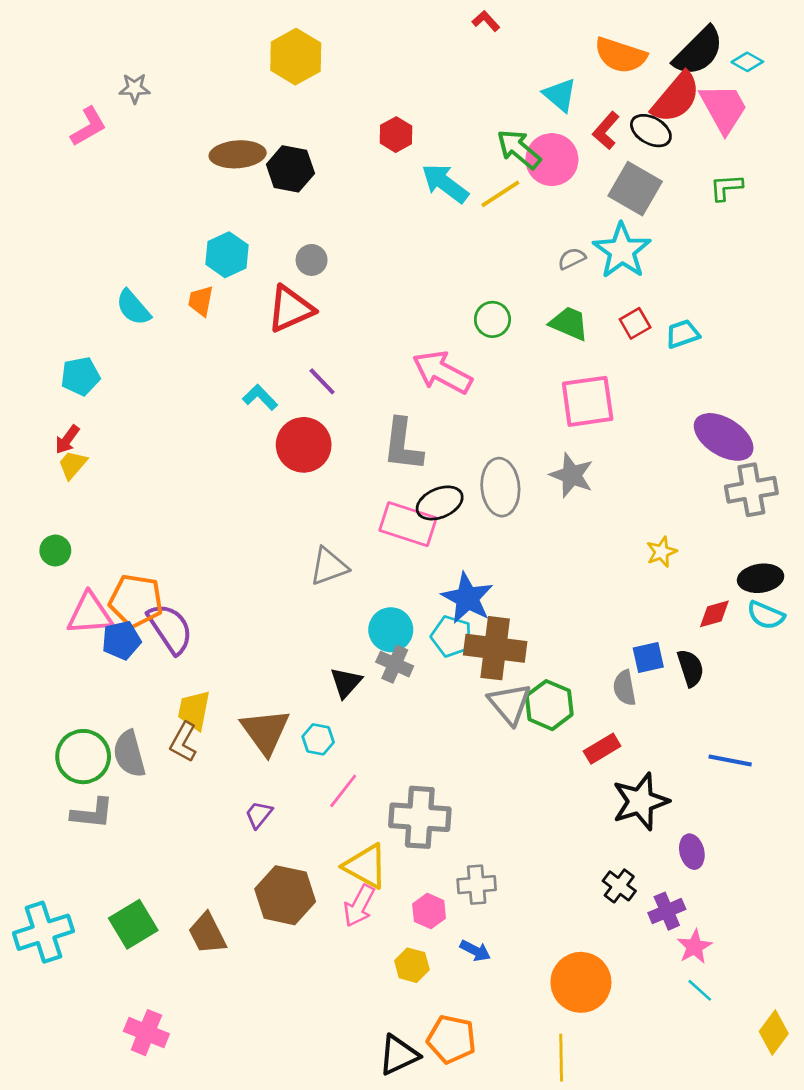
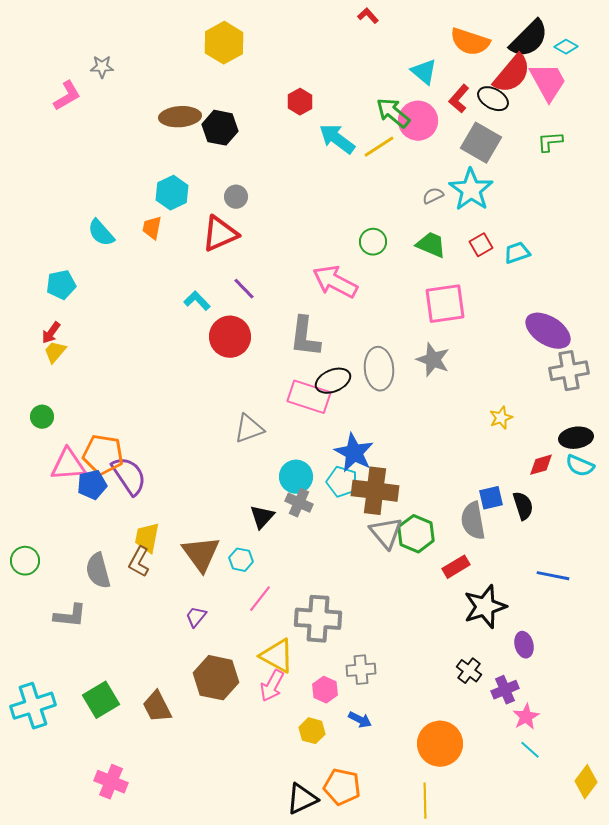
gray semicircle: (625, 688) -> (473, 521), size x1.4
green circle: (83, 757) -> (25, 561), moved, size x0.7

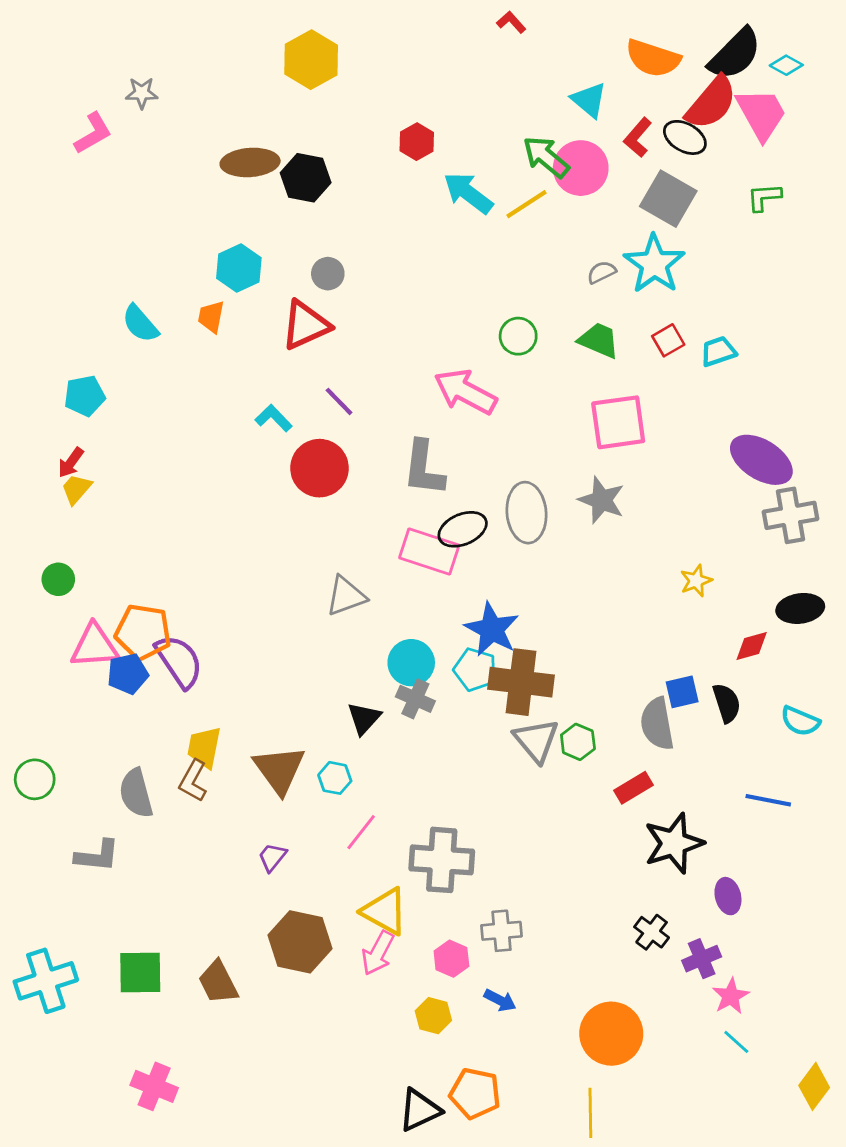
cyan semicircle: (580, 466) -> (800, 721), moved
green hexagon: (416, 534) -> (578, 742), size x0.7
green square: (101, 700) -> (140, 972), turned 30

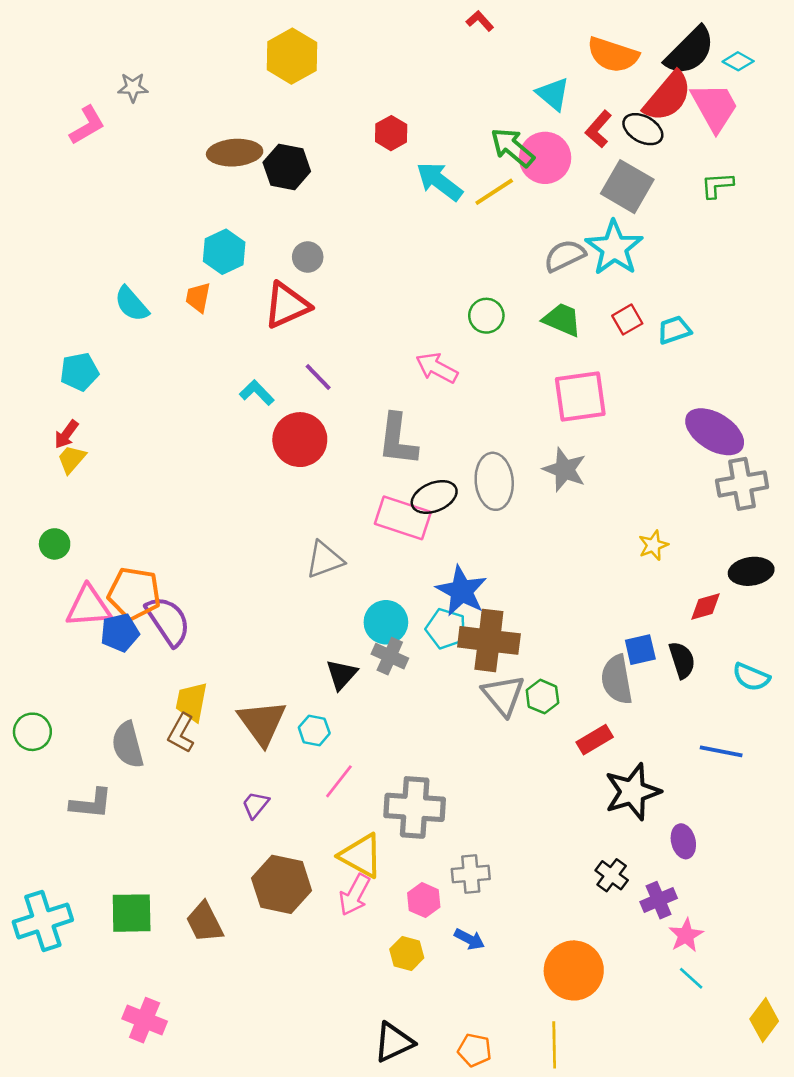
gray semicircle: (602, 272) -> (565, 256), size x1.5
pink arrow: (465, 392) -> (437, 368), size x0.7
orange pentagon: (475, 1093) -> (475, 1050), moved, size x0.7

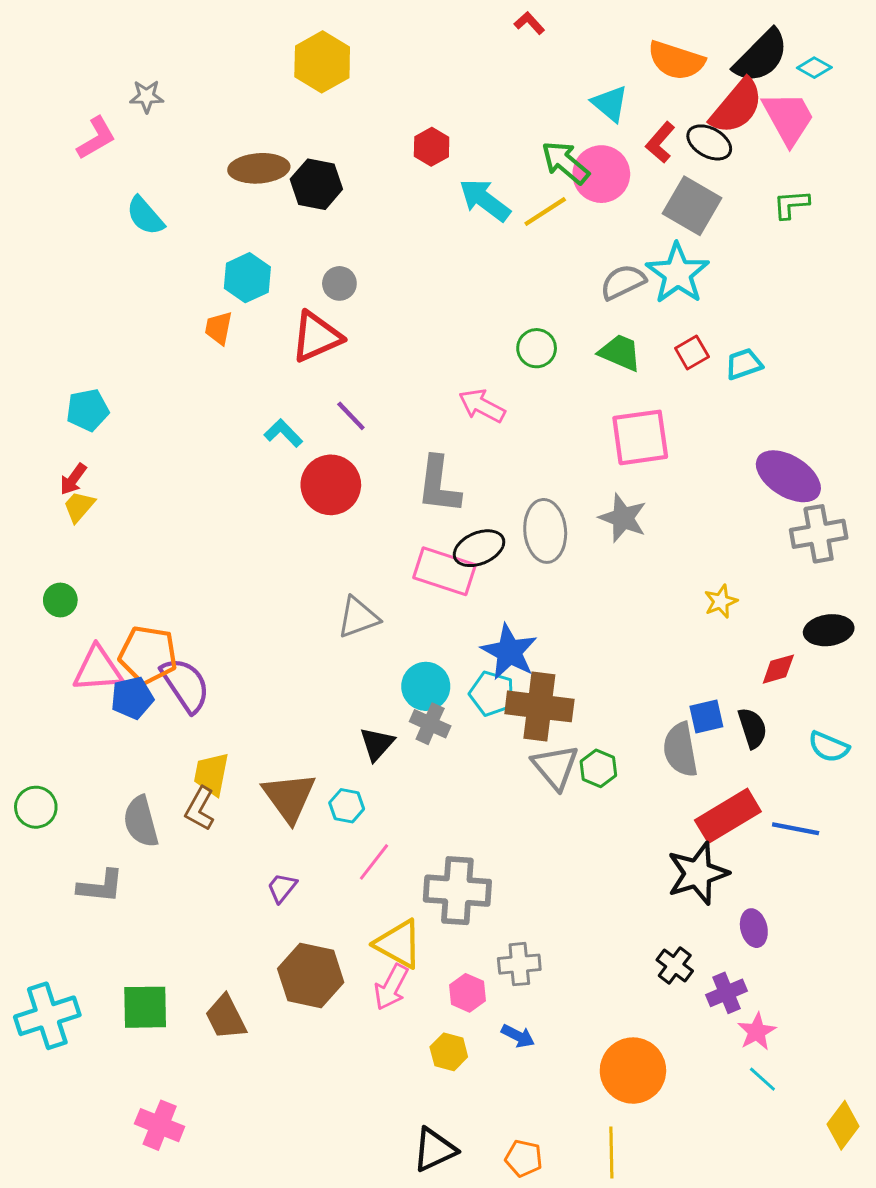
cyan semicircle: (132, 304) -> (145, 216), moved
red rectangle: (595, 740) -> (728, 816), moved, size x1.6

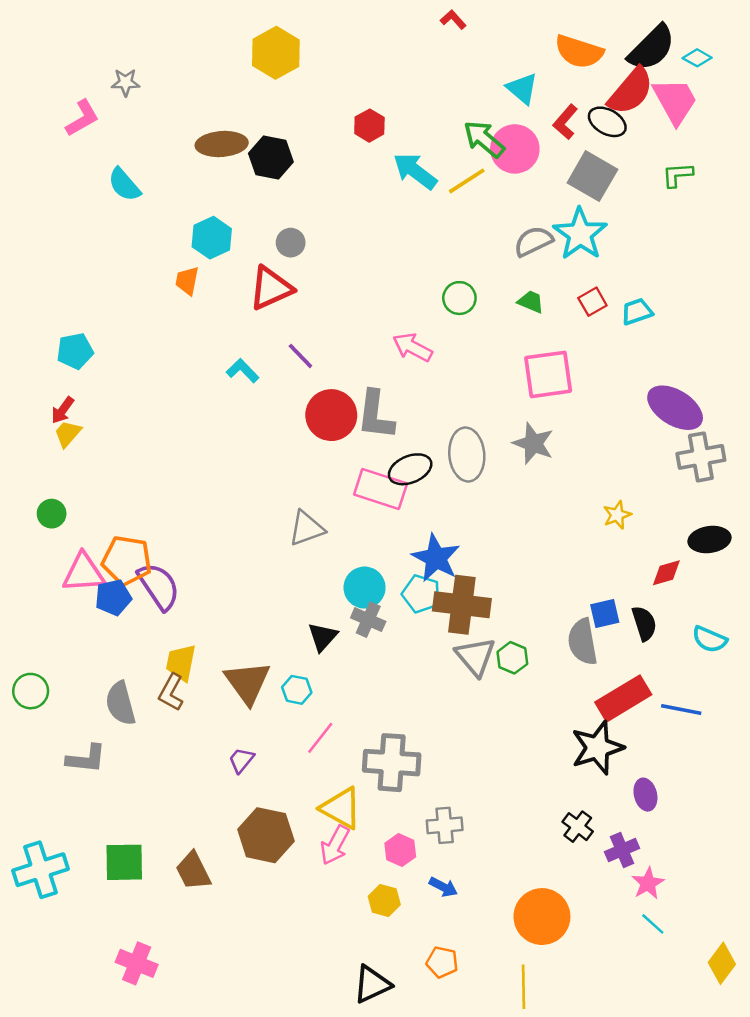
green trapezoid: (620, 353) -> (531, 302), size x0.7
red circle: (331, 485) -> (331, 415), moved
orange pentagon: (524, 1158) -> (442, 962), moved

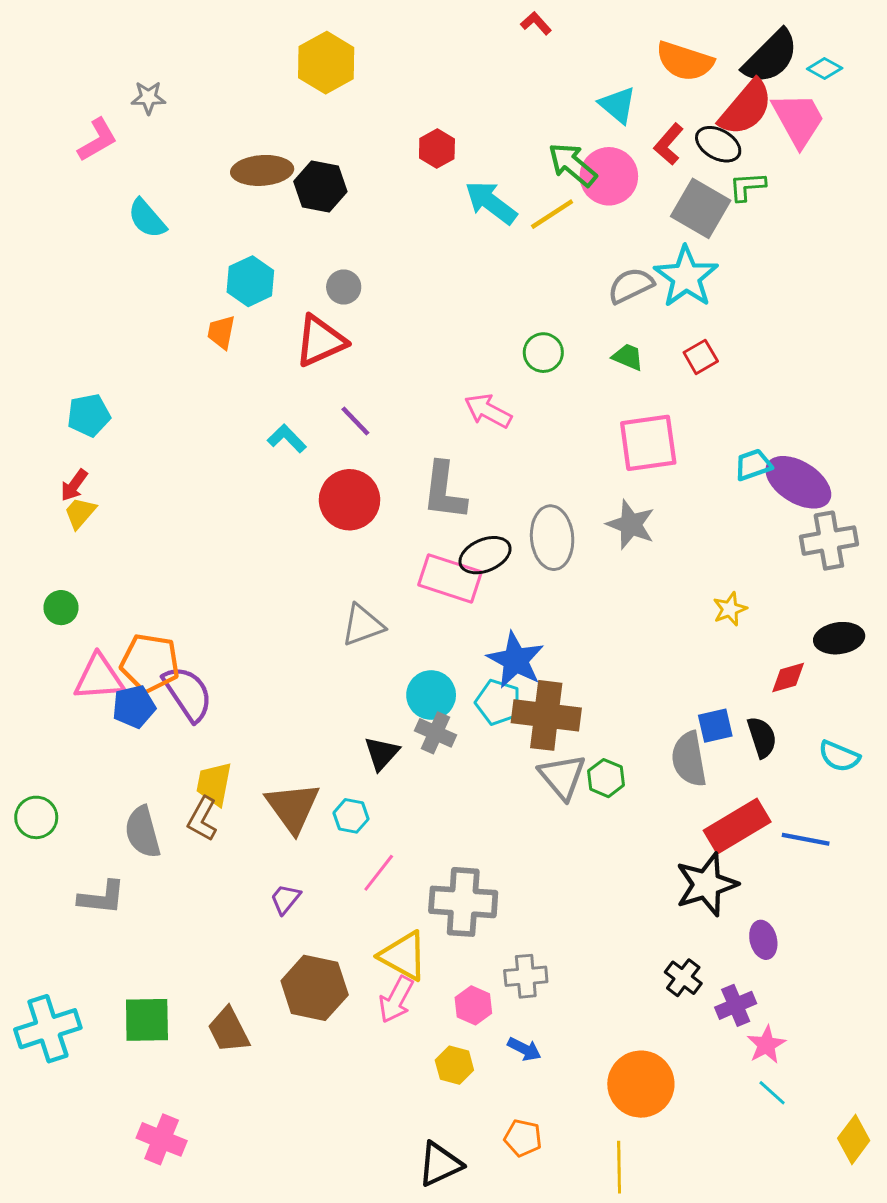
green L-shape: (677, 175) -> (747, 186), moved
cyan trapezoid: (637, 312) -> (753, 465), moved
red circle: (331, 415) -> (350, 500), moved

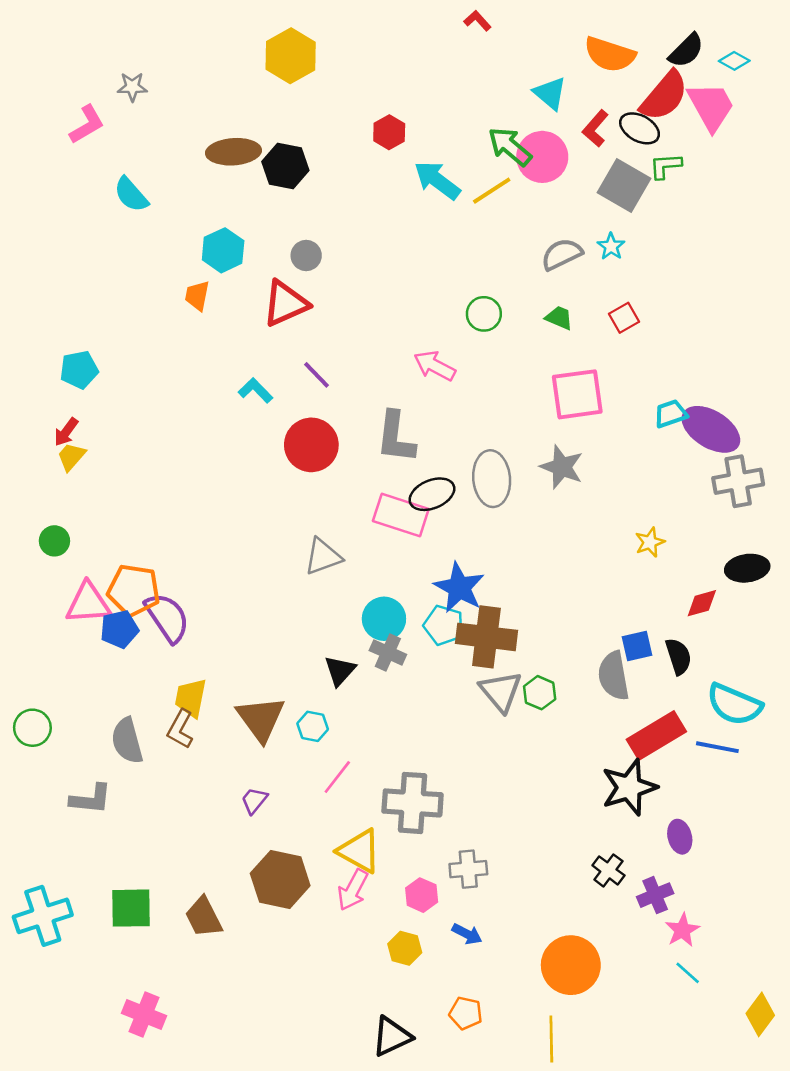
black semicircle: (771, 57) -> (686, 51), size x0.7
cyan star: (686, 277) -> (611, 246), size x0.5
cyan semicircle: (839, 756) -> (734, 704), moved, size x1.5

